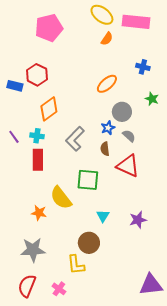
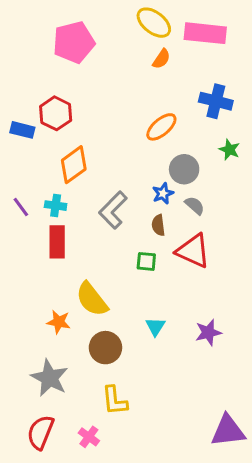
blue cross: (143, 67) -> (216, 101), size x1.5
green square: (88, 180) -> (146, 261), moved, size x0.6
brown circle: (89, 243) -> (105, 348), moved
gray star: (33, 250) -> (50, 378), turned 30

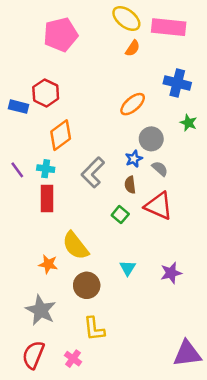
green square: (146, 261) -> (120, 215), turned 35

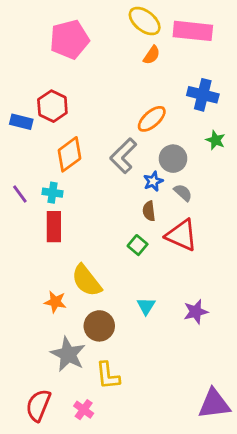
gray L-shape: (93, 172) -> (123, 156), moved
gray star: (41, 310) -> (68, 354), moved

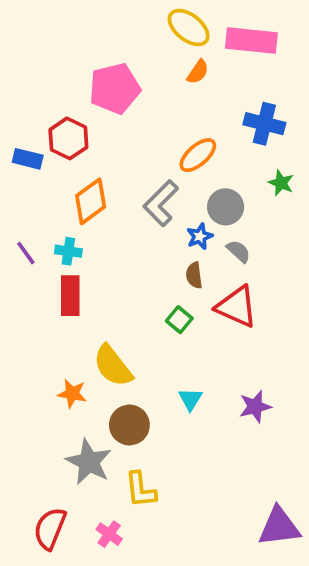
pink pentagon: (69, 39) -> (115, 89), moved

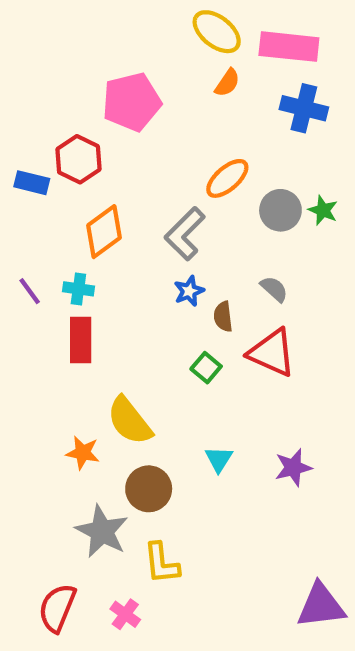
blue cross: (264, 124) -> (304, 108), moved
gray circle: (226, 207) -> (280, 210), moved
blue star: (200, 236) -> (189, 291), moved

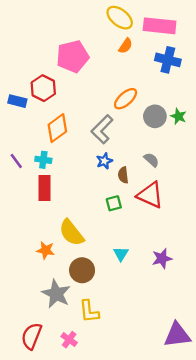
green square: (206, 368) -> (114, 203), turned 35

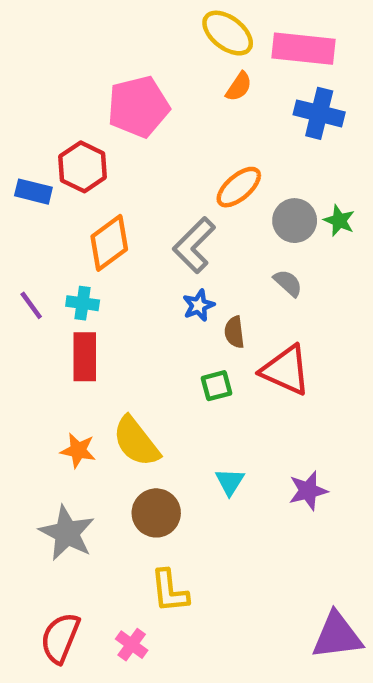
gray semicircle: (151, 160) -> (288, 283), moved
orange star: (46, 250) -> (78, 450), moved
gray star: (56, 294) -> (67, 533), moved

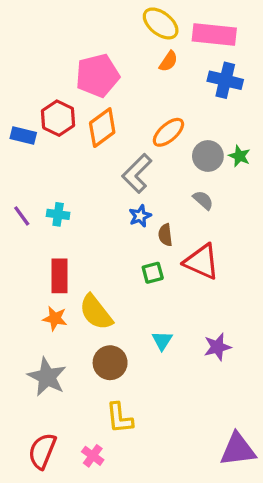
orange diamond: (109, 243) -> (102, 128), moved
red rectangle: (85, 357) -> (60, 276), moved

